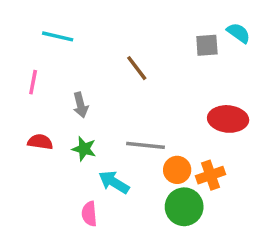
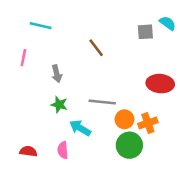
red semicircle: (40, 142) -> (28, 151), moved

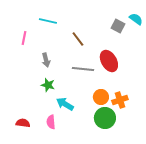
cyan line: (41, 26) -> (48, 21), moved
gray square: (145, 32) -> (118, 26), turned 32
pink line: (23, 58) -> (24, 38), moved
red ellipse: (160, 84) -> (109, 61), moved, turned 55
gray line: (102, 102) -> (83, 69), moved

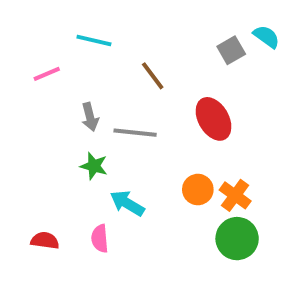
gray square: (118, 26) -> (231, 50), turned 32
pink line: (24, 38) -> (47, 74), turned 56
gray line: (83, 69) -> (135, 133), moved
orange cross: (120, 100) -> (235, 195), turned -35
green circle: (105, 118) -> (237, 239), moved

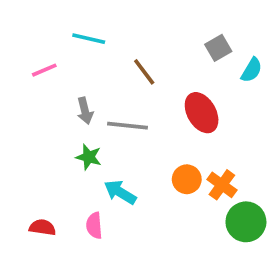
cyan semicircle: (266, 37) -> (252, 70), moved, turned 85
green circle: (237, 239) -> (246, 222), moved

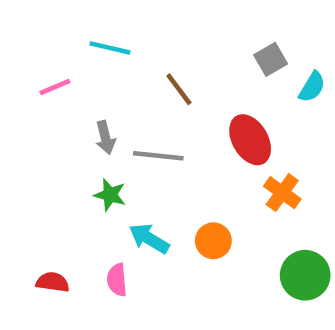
orange circle: (187, 179) -> (213, 241), moved
orange cross: (222, 185) -> (282, 193), moved

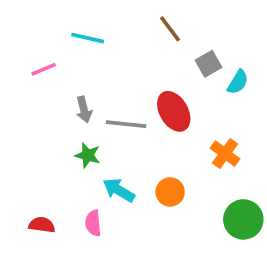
gray square: (271, 59) -> (209, 64), moved
cyan semicircle: (312, 87) -> (238, 82), moved
brown line: (179, 89) -> (170, 29), moved
red ellipse: (250, 140) -> (174, 111), moved

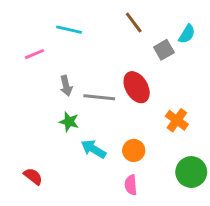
cyan semicircle: (238, 82) -> (187, 34), moved
pink semicircle: (93, 223) -> (131, 185), moved
red semicircle: (42, 225) -> (33, 176), turned 30

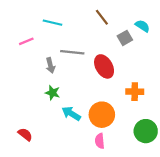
cyan semicircle: (187, 34) -> (142, 26), turned -88
gray line: (99, 97) -> (72, 52), moved
orange cross: (177, 120) -> (135, 92), turned -35
orange circle: (134, 150) -> (102, 115), size x1.5

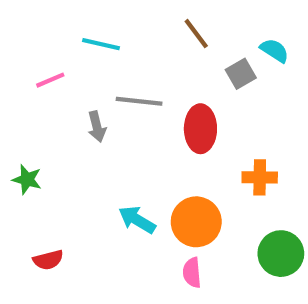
red ellipse: (104, 66) -> (200, 129), turned 30
green star: (53, 93) -> (27, 180), moved
red semicircle: (25, 134) -> (48, 260), turned 128

